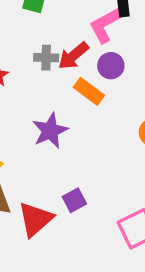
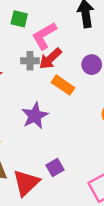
pink L-shape: (105, 25) -> (44, 36), moved
purple circle: (111, 66) -> (92, 65), moved

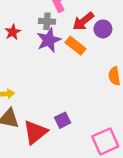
red arrow: (50, 59) -> (83, 21), moved
purple star: (35, 116) -> (49, 40), moved

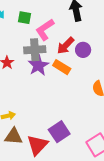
gray cross: (47, 21) -> (35, 50), size x1.5
purple square: (63, 120) -> (59, 132), size x1.5

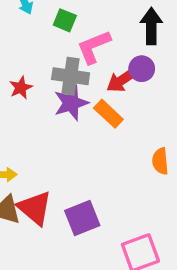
purple circle: (83, 50) -> (142, 69), moved
red triangle: (37, 145) -> (35, 208), moved, turned -45

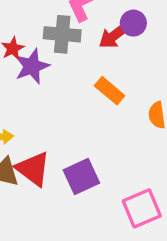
purple star: (71, 103) -> (32, 66), moved
orange rectangle: (108, 114) -> (110, 91), moved

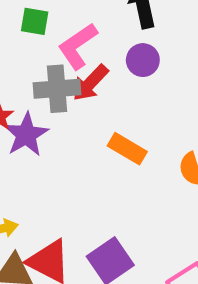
red arrow: (114, 35) -> (90, 83), moved

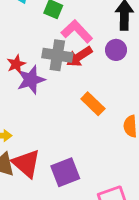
pink L-shape: (78, 46) -> (77, 31), turned 68

